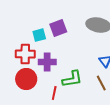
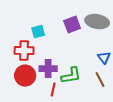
purple square: (58, 28) -> (72, 25), moved
purple cross: (47, 62) -> (48, 69), moved

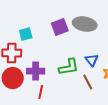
green L-shape: (71, 76) -> (69, 67), moved

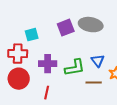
purple cross: (36, 71) -> (48, 64), moved
brown line: (88, 82) -> (94, 83), turned -63

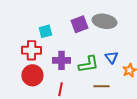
brown line: (94, 83) -> (101, 86), moved

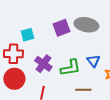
purple cross: (61, 60) -> (43, 64), turned 36

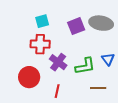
cyan square: (27, 35) -> (42, 21), moved
red cross: (13, 54) -> (40, 44), moved

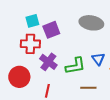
purple square: (76, 26) -> (51, 30), moved

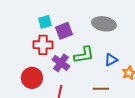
blue triangle: (98, 59) -> (111, 60), turned 40
green L-shape: (75, 66) -> (84, 55), moved

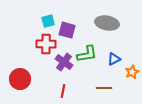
purple square: (64, 31) -> (67, 30), turned 36
red circle: (32, 78) -> (20, 79), moved

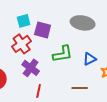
red cross: (46, 44) -> (22, 44), turned -36
purple cross: (64, 62) -> (31, 68), moved

